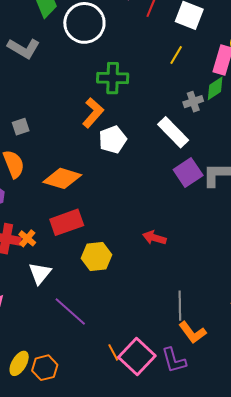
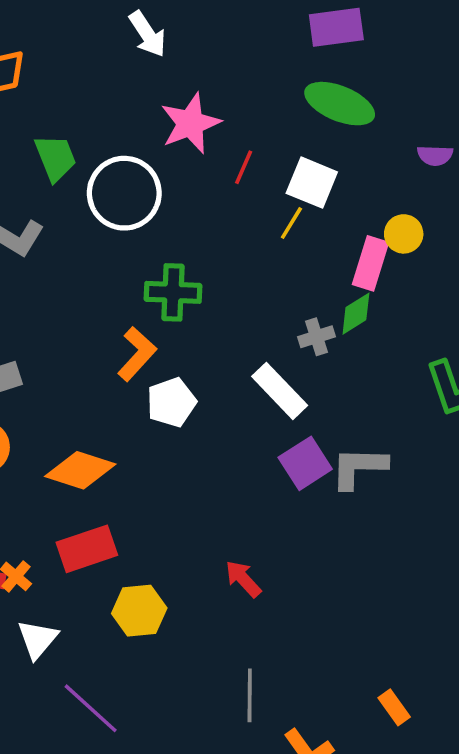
yellow line: (176, 55) -> (291, 223), moved
red arrow: (154, 238) -> (243, 579), turned 30
gray line: (180, 306) -> (250, 695), moved

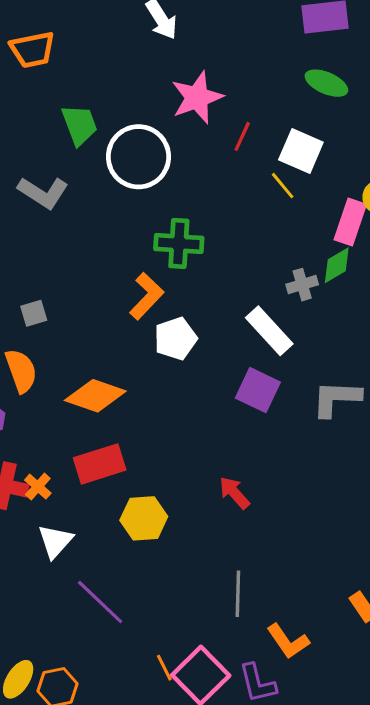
green ellipse: (340, 104) -> (326, 83), size x0.7
yellow line: (291, 223) -> (283, 186), turned -72
purple square: (305, 463) -> (258, 390), moved, turned -33

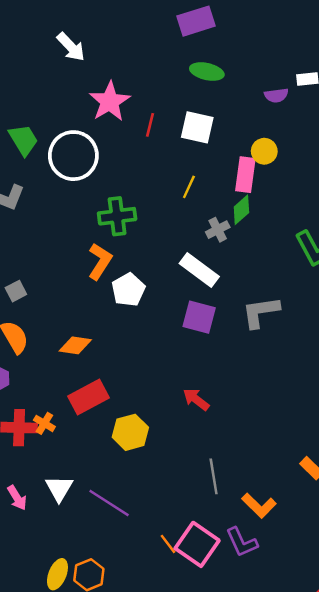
yellow line: (283, 186) -> (189, 187), moved, turned 75
orange diamond: (95, 396) -> (75, 345), size x0.7
white triangle: (55, 541) -> (59, 488), moved

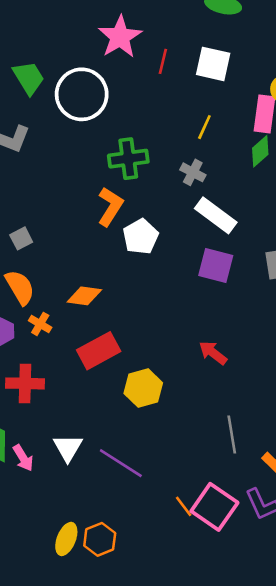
gray cross: (218, 230) -> (193, 172), moved, turned -35
orange cross: (44, 423) -> (40, 324), moved

